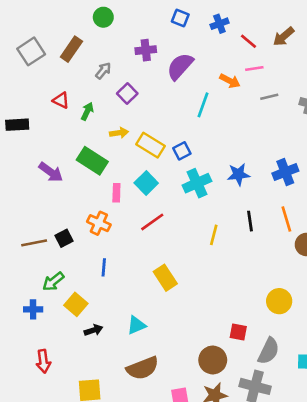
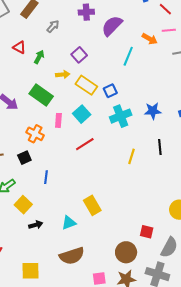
purple square: (127, 94) -> (79, 55), moved
orange cross: (99, 223) -> (35, 134), moved
black square: (64, 238) -> (24, 158), moved
yellow rectangle: (165, 278) -> (92, 205), moved

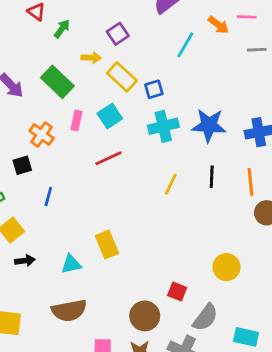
blue star: (153, 111) -> (209, 125), size x1.4

